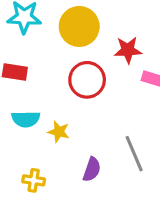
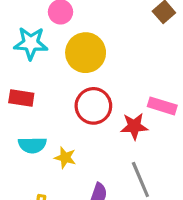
red star: (128, 50) -> (134, 126), moved

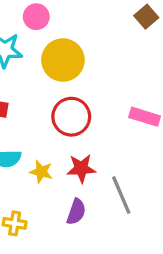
red star: (134, 126) -> (81, 168), moved

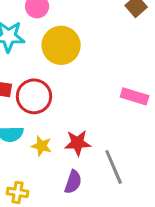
red circle: (71, 117) -> (34, 96), moved

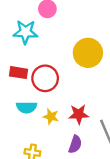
yellow circle: (61, 45) -> (88, 53), moved

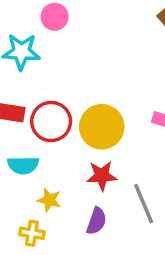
yellow circle: (88, 53) -> (102, 127), moved
yellow star: (51, 117) -> (49, 200), moved

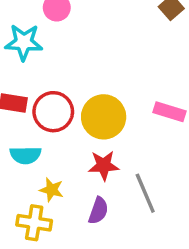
yellow cross: (32, 233) -> (34, 223), size x1.4

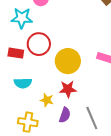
red circle: (53, 112) -> (39, 44), moved
yellow star: (52, 190) -> (47, 100), moved
gray line: (145, 193) -> (92, 118), moved

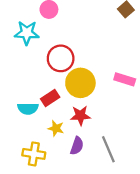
red circle: (39, 44) -> (61, 58), moved
red rectangle: (16, 53) -> (50, 98), moved, turned -42

